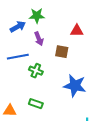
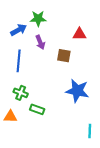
blue line: (18, 57) -> (19, 61), turned -75
green cross: (36, 71) -> (21, 93), moved

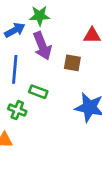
purple arrow: (40, 42) -> (42, 46), size x1.5
green rectangle: (37, 109) -> (38, 92), moved

